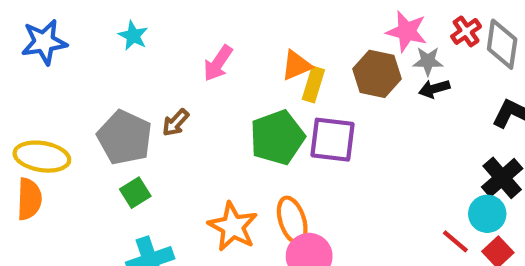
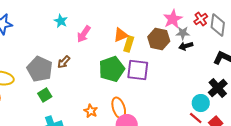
pink star: (407, 31) -> (173, 19), turned 30
cyan star: (133, 36) -> (61, 21), moved
cyan circle: (487, 214) -> (201, 103), moved
orange star: (233, 227) -> (91, 111), size x0.6

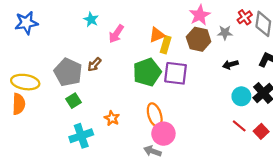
pink star: (173, 19) -> (200, 15), moved
black arrow: (186, 46) -> (230, 64), moved
cyan circle: (201, 103) -> (241, 96), moved
orange star: (91, 111) -> (112, 118), moved

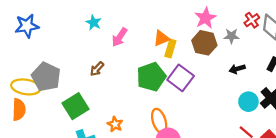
gray pentagon: (68, 72) -> (46, 77), moved
purple square: (176, 73) -> (181, 78), turned 30
green square: (74, 101) -> (75, 106), size x1.6

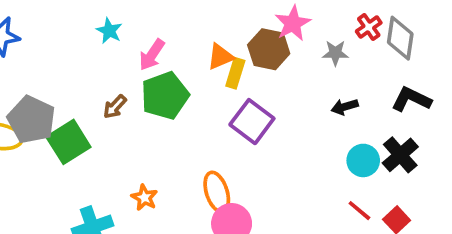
brown hexagon: (204, 43) -> (269, 49), moved
green pentagon: (151, 77) -> (165, 96), moved
green square: (75, 106) -> (68, 142), moved

